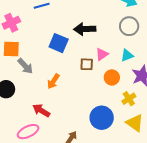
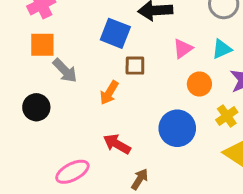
brown square: (87, 64) -> (135, 66), moved
red arrow: (41, 110) -> (117, 144), moved
blue circle: (102, 118) -> (177, 128), moved

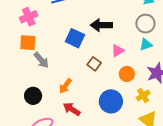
cyan triangle: (222, 49) -> (146, 45), moved
brown square: (135, 66) -> (94, 64), moved, turned 32
orange arrow: (109, 93) -> (65, 86), moved
black circle: (36, 107) -> (33, 96), moved

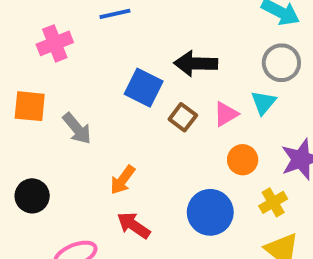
orange square: (28, 43) -> (30, 106), moved
cyan triangle: (146, 45) -> (263, 103), moved, turned -32
brown square: (94, 64) -> (183, 117), moved
black circle: (33, 96) -> (32, 196), moved

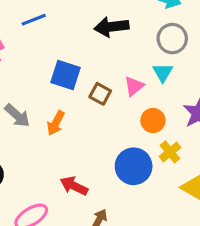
black arrow: (196, 63) -> (111, 27), moved
orange arrow: (123, 180) -> (56, 123), moved
yellow cross: (273, 202) -> (170, 152), moved

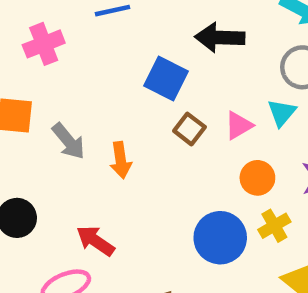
blue square: (65, 75) -> (166, 79), moved
orange arrow: (56, 123) -> (121, 160), turned -45
red arrow: (74, 186) -> (95, 241), moved

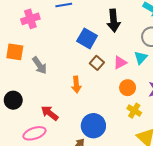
black arrow: (220, 38) -> (114, 21), turned -100
orange arrow: (121, 160) -> (76, 85), moved
yellow cross: (274, 226) -> (134, 111), turned -32
blue circle: (220, 238) -> (93, 126), moved

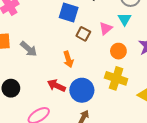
yellow cross: (134, 111) -> (116, 78), moved, size x1.5
red arrow: (50, 113) -> (56, 86), moved
blue circle: (93, 126) -> (82, 90), moved

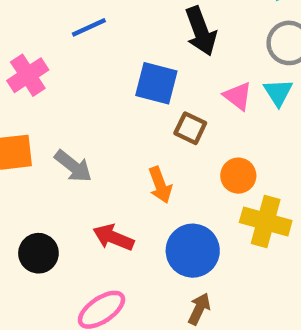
pink triangle: (106, 28) -> (238, 96), moved, turned -40
orange circle: (118, 51) -> (238, 176), moved
red arrow: (56, 86) -> (113, 237), moved

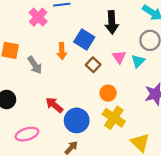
pink cross: (28, 75) -> (38, 17), moved, turned -30
orange arrow: (160, 185) -> (62, 51), moved
red arrow: (113, 237) -> (54, 105), moved

